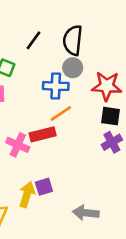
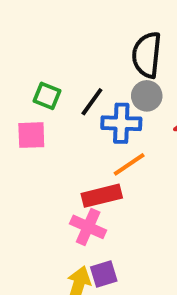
black line: (33, 40) -> (92, 102), moved
pink cross: (18, 145) -> (88, 227), moved

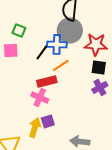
gray circle: (147, 96) -> (70, 30), size x1.6
black line: (92, 102) -> (42, 52), moved

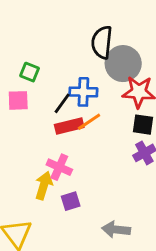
gray circle: (70, 30) -> (123, 64), moved
red rectangle: (47, 81) -> (69, 126), moved
yellow arrow: (35, 127) -> (44, 186), moved

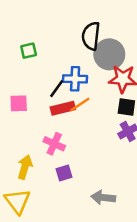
green square: (30, 72) -> (29, 51), moved, turned -35
pink square: (18, 100) -> (19, 103), moved
yellow arrow: (44, 186) -> (25, 167), moved

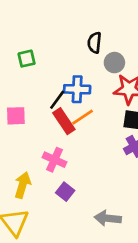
black semicircle: (91, 36) -> (94, 43), size x0.7
gray circle: (109, 54) -> (114, 63), size x0.6
red rectangle: (63, 108) -> (64, 121), turned 70
purple square: (64, 173) -> (65, 192), turned -35

